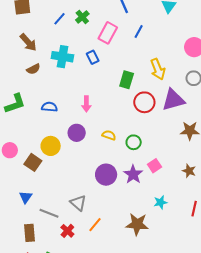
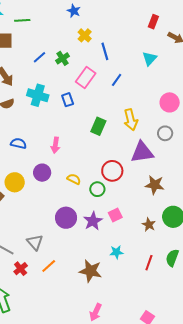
red circle: (144, 102) -> (112, 171), moved

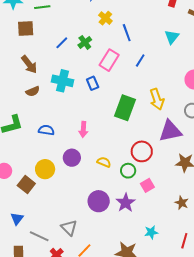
green rectangle: (98, 126) -> (125, 108), size x1.4
pink square: (115, 215) -> (147, 185), moved

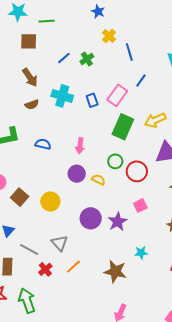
pink rectangle: (109, 60) -> (117, 95), moved
yellow arrow: (157, 99) -> (155, 120), turned 80
purple circle: (72, 158) -> (77, 174), moved
yellow circle: (45, 169) -> (50, 201), moved
green circle: (128, 171) -> (115, 161), moved

